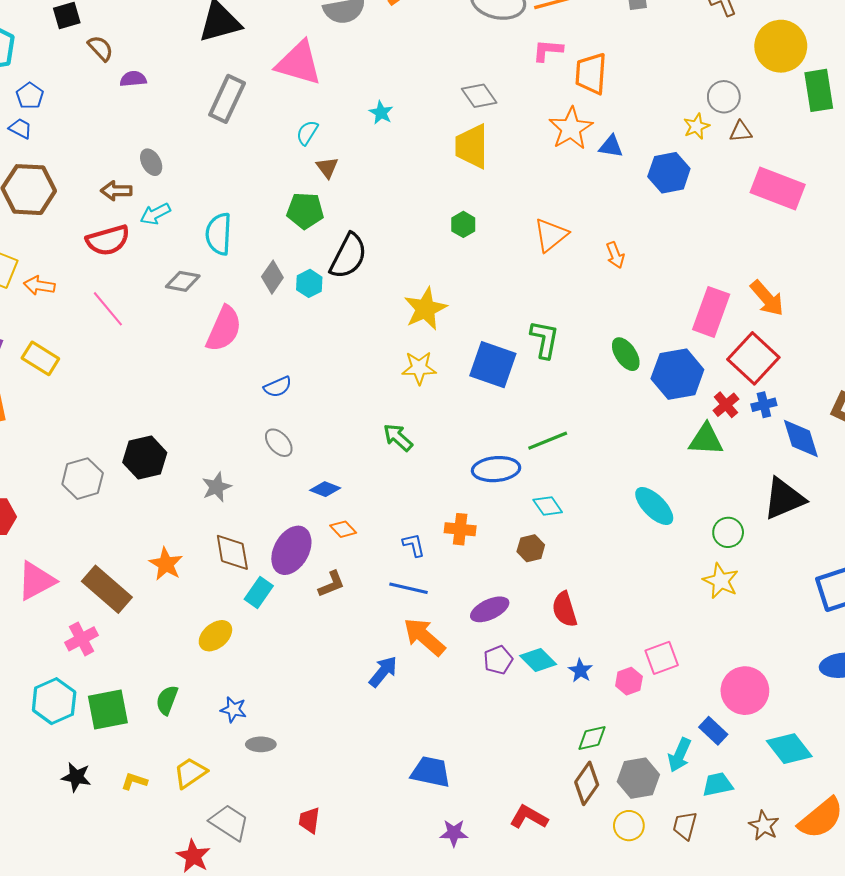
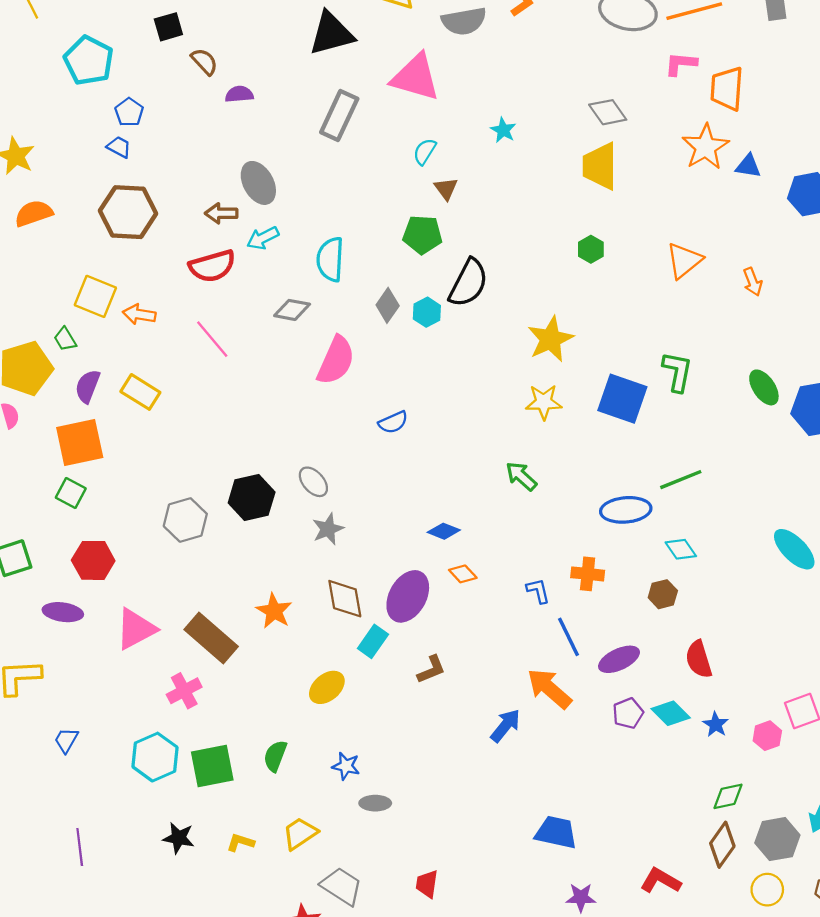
gray ellipse: (151, 162) -> (258, 183), size x1.5
gray ellipse: (279, 443) -> (313, 482), moved
brown L-shape: (331, 584) -> (431, 669), moved
blue line: (408, 588) -> (568, 637), moved, turned 51

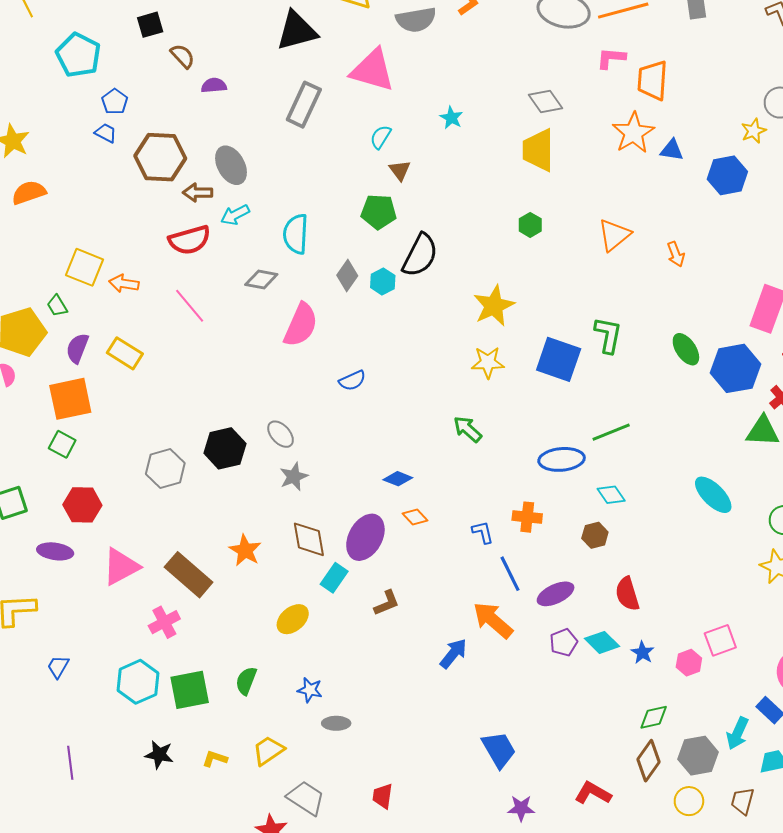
brown hexagon: (128, 212) -> (160, 157), moved
blue trapezoid: (556, 832) -> (499, 750), turned 48

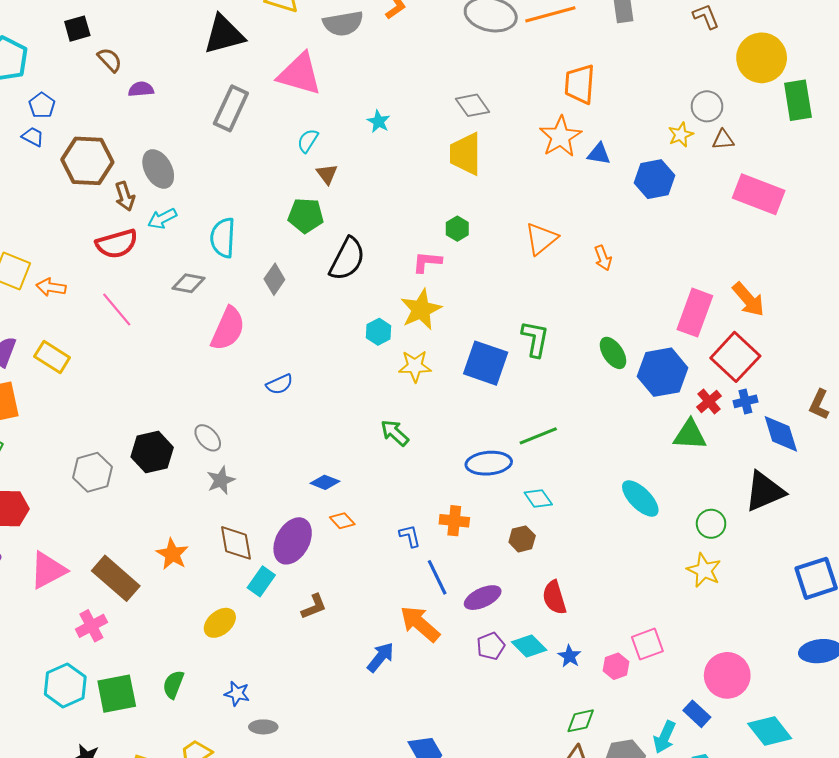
pink L-shape: (611, 58) -> (427, 262), moved
brown arrow: (198, 193) -> (125, 196), turned -108
cyan hexagon: (383, 282) -> (379, 332), moved

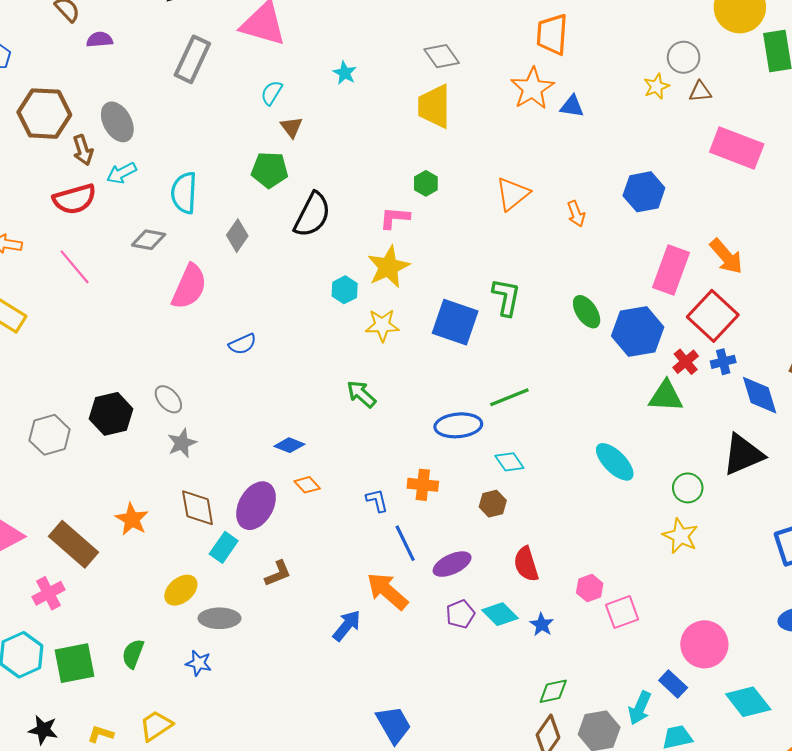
blue hexagon: (654, 179) -> (644, 192), moved
pink hexagon: (616, 666) -> (590, 588), moved
gray ellipse: (263, 727) -> (219, 618), moved, size x1.4

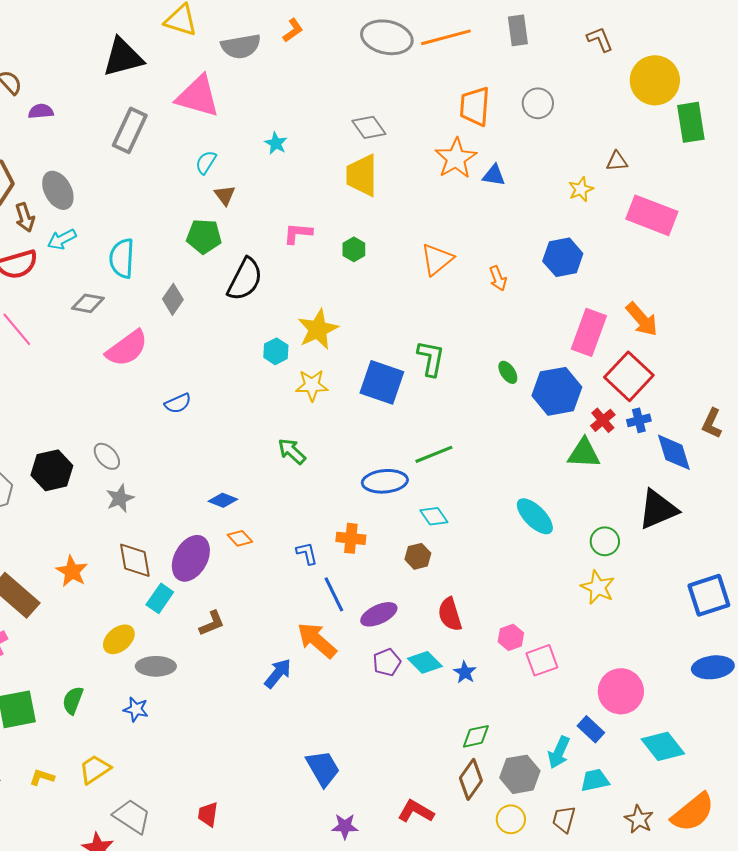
gray circle: (684, 57) -> (538, 103), moved
yellow star: (656, 86) -> (581, 189), moved
pink L-shape: (395, 218) -> (298, 233), moved
pink semicircle: (189, 287) -> (127, 348), turned 30
green ellipse: (587, 312) -> (508, 372), size x0.7

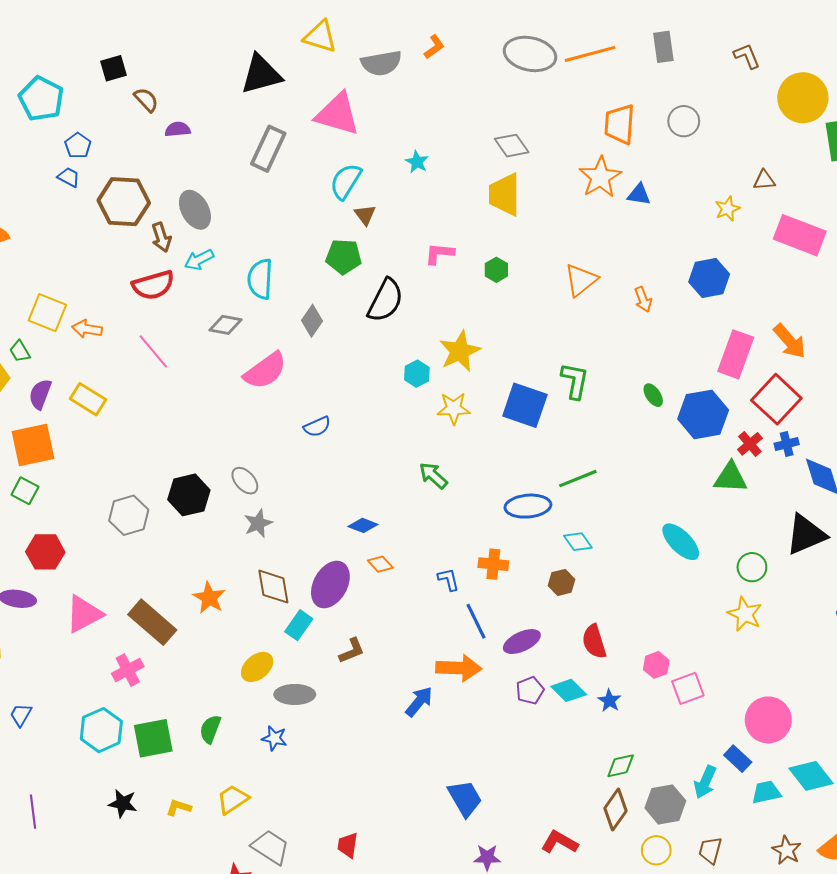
cyan semicircle: (206, 162) -> (346, 181), size x1.5
orange arrow: (317, 640) -> (459, 668), turned 141
cyan trapezoid: (595, 780) -> (766, 792), moved

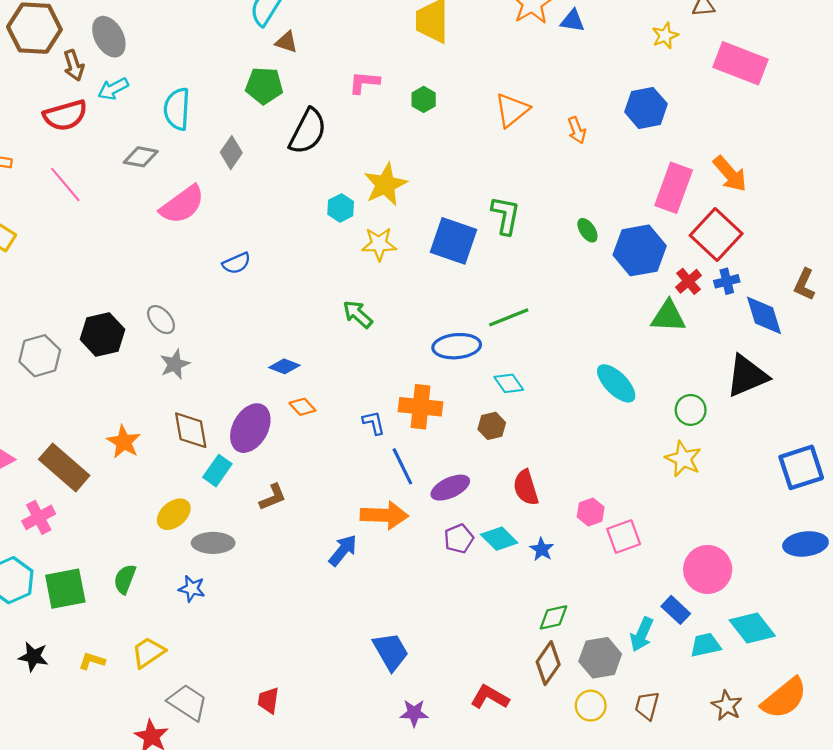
brown triangle: (365, 215) -> (286, 42), turned -35
orange cross: (493, 564) -> (420, 407), size x1.4

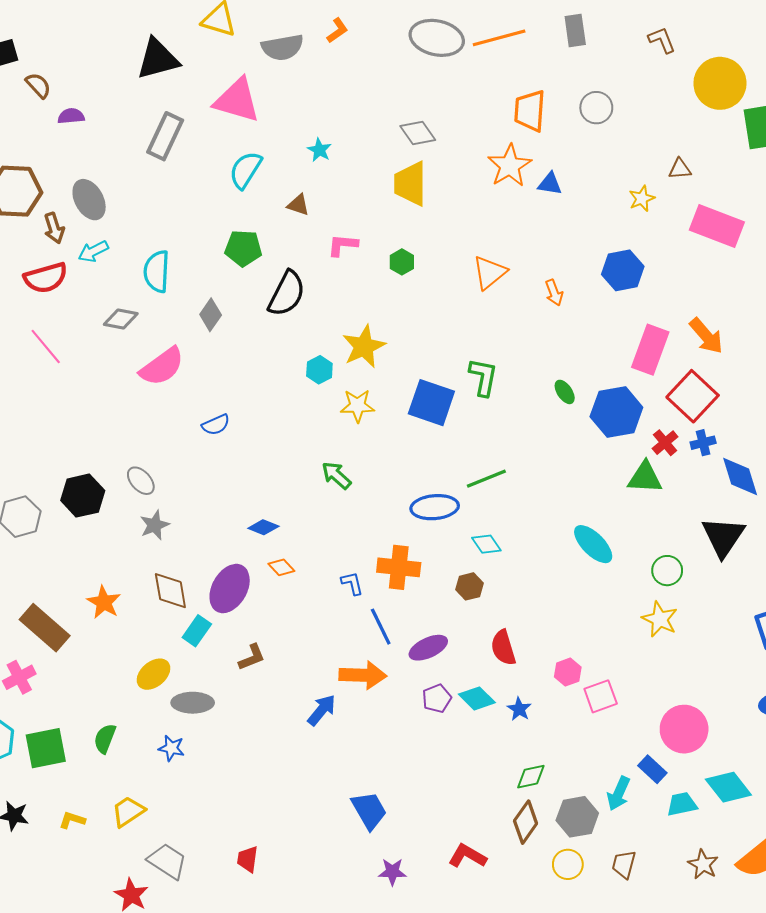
brown triangle: (286, 42) -> (298, 205), moved
black triangle: (747, 376) -> (723, 537), turned -33

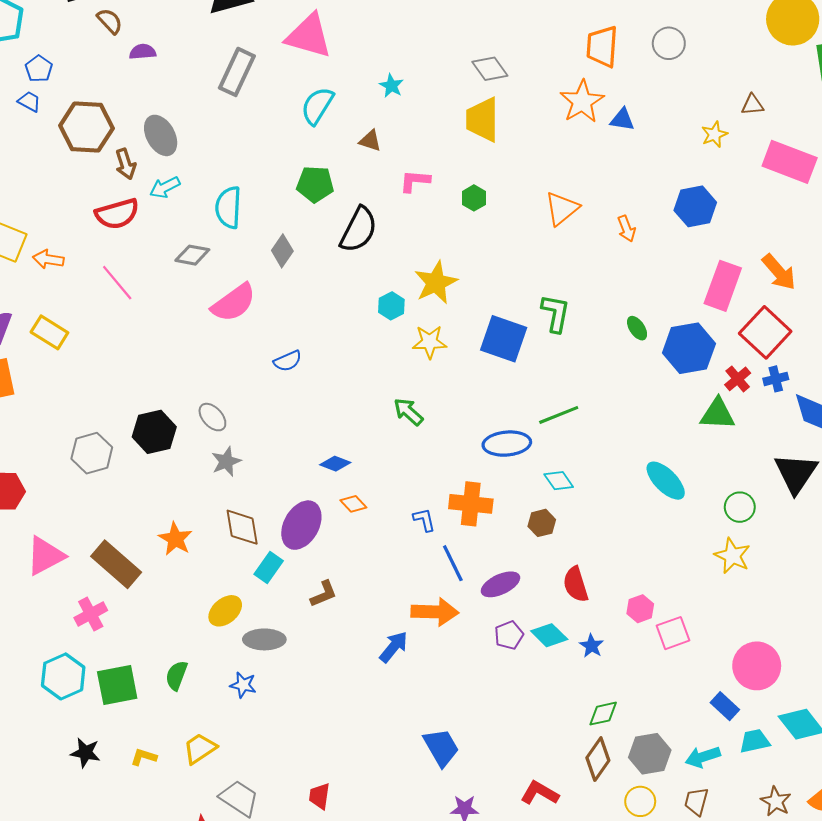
cyan arrow: (619, 794) -> (703, 757), moved, turned 48

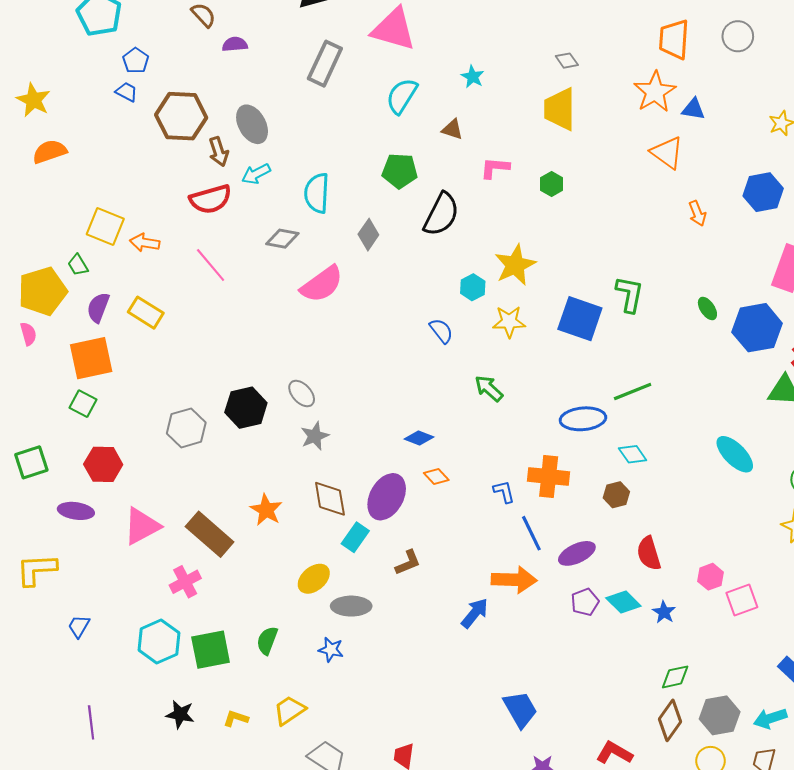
gray diamond: (490, 69) -> (567, 61), size x0.7
orange triangle: (562, 208) -> (667, 153), moved, turned -45
blue semicircle: (288, 361) -> (441, 331), moved, turned -104

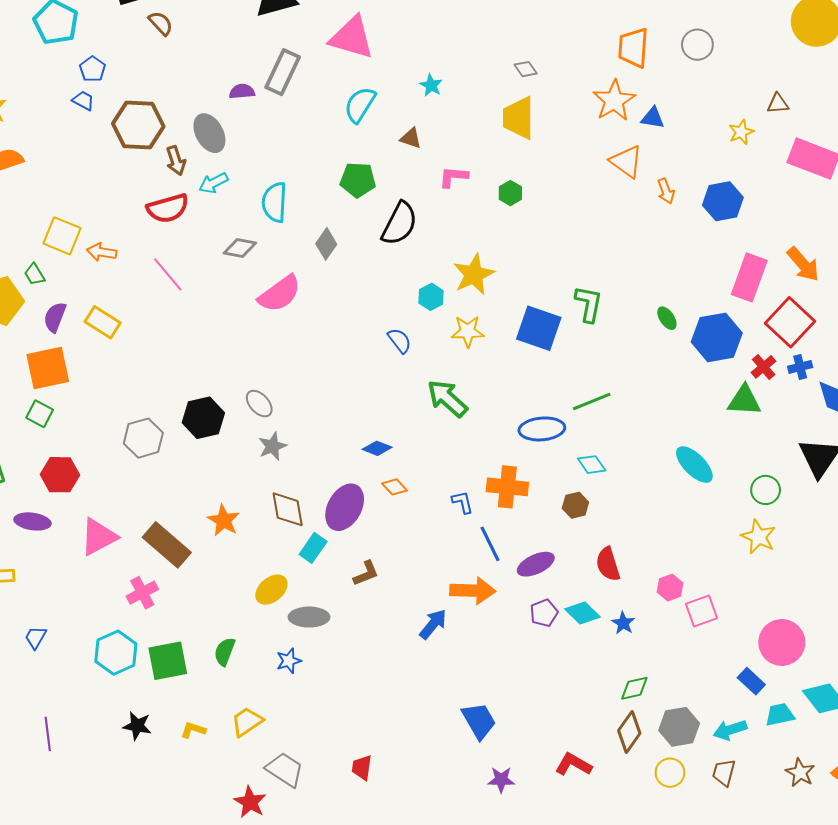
purple semicircle: (235, 44) -> (242, 91), moved
orange arrow: (697, 213) -> (666, 191), moved
green arrow: (489, 388) -> (447, 398), size x1.4
blue star: (331, 650) -> (289, 661), turned -30

